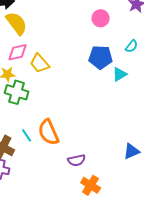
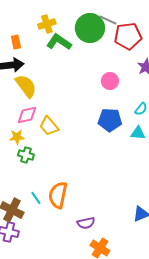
cyan triangle: (120, 74) -> (138, 133), moved, turned 35
green cross: (17, 92) -> (26, 155), size x0.7
orange semicircle: (49, 132) -> (58, 195), turned 36

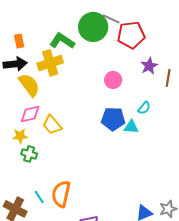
yellow cross: (47, 24) -> (50, 63), moved, size x1.4
cyan triangle: (138, 133) -> (131, 127), moved

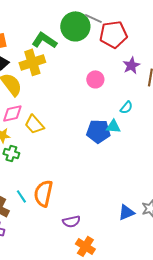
blue pentagon: (113, 119) -> (98, 131), moved

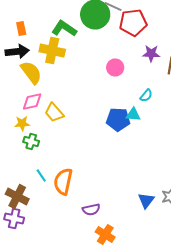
yellow cross: (32, 62) -> (52, 50), turned 30
purple star: (131, 65) -> (151, 54), turned 30
cyan line: (21, 196) -> (41, 176), moved
blue triangle: (126, 212) -> (146, 200), turned -30

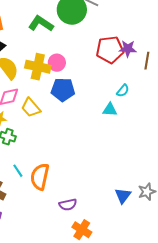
red pentagon: (133, 22) -> (110, 50), moved
yellow cross: (52, 50) -> (38, 67), moved
pink circle: (115, 68) -> (57, 63), moved
blue pentagon: (118, 120) -> (63, 90), moved

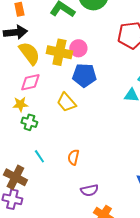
yellow trapezoid: (31, 108) -> (66, 102), moved
orange semicircle: (40, 177) -> (73, 157), moved, size x0.6

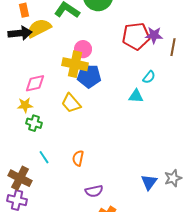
yellow cross: (59, 52) -> (75, 64), moved
yellow semicircle: (29, 53) -> (39, 28), moved, turned -80

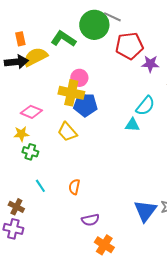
red pentagon: (136, 36) -> (129, 46), moved
cyan semicircle: (149, 77) -> (145, 106), size x1.5
pink diamond: (35, 83) -> (31, 112), turned 35
brown cross: (20, 178) -> (16, 207), size x0.7
blue triangle: (149, 182) -> (145, 211), size x1.4

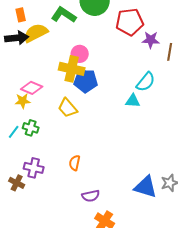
yellow star: (21, 134) -> (23, 101), moved
cyan line: (40, 186) -> (14, 132), moved, turned 72
blue triangle: (145, 211) -> (146, 187), turned -50
purple cross: (13, 229) -> (34, 168), moved

